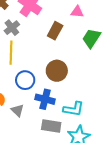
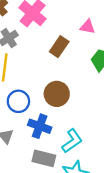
cyan L-shape: (73, 109) -> (72, 141), turned -50

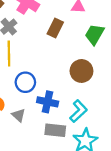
brown circle: (57, 94) -> (81, 71), moved

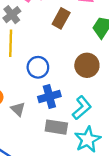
blue circle: (25, 82) -> (38, 67), moved
blue cross: (48, 102) -> (49, 96), turned -30

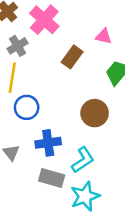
blue circle: (38, 67) -> (27, 107), moved

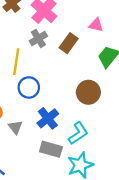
gray cross: (18, 46) -> (38, 38), moved
blue cross: (48, 143) -> (48, 118), turned -30

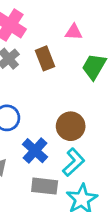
brown rectangle: (69, 43) -> (45, 58), turned -48
brown circle: (88, 92) -> (71, 126), moved

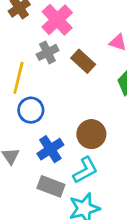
brown rectangle: (45, 58) -> (83, 61), turned -40

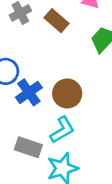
blue cross: (50, 149) -> (29, 92), moved

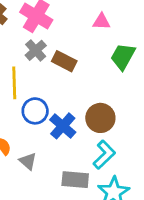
brown rectangle: (56, 21) -> (64, 61), moved

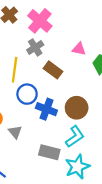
pink triangle: (101, 22) -> (79, 49), moved
brown rectangle: (64, 61) -> (53, 70), moved
blue cross: (63, 126) -> (46, 109), turned -30

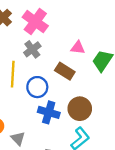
brown rectangle: (53, 70) -> (65, 71), moved
blue circle: (27, 94) -> (37, 87), moved

